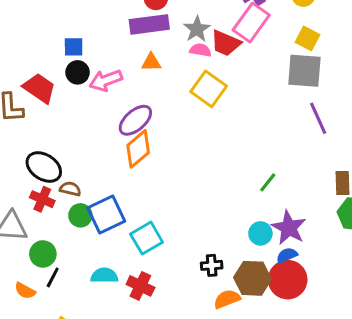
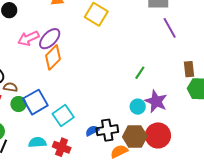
pink arrow: (106, 80) -> (28, 38), moved
blue semicircle: (287, 255) -> (92, 131), moved
black cross: (212, 265) -> (107, 130), size x1.5

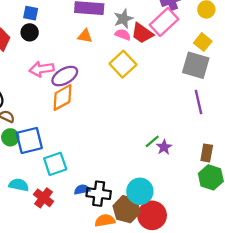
purple star: (156, 101) -> (164, 147), moved, size x0.6
cyan circle: (138, 107) -> (140, 191), moved, size x1.5

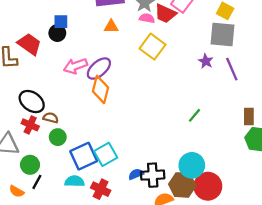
blue square: (31, 13) -> (61, 22), moved
orange diamond: (62, 97) -> (101, 89), turned -36
blue square: (29, 141) -> (84, 156), moved
purple star: (164, 147) -> (206, 61), moved

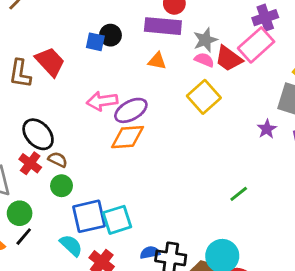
black circle: (57, 33) -> (110, 35), moved
orange diamond: (101, 89) -> (128, 137), turned 60
cyan semicircle: (75, 181) -> (71, 245), turned 30

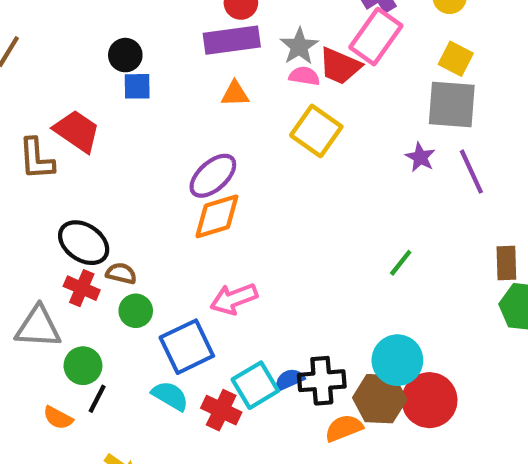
black circle: (110, 35) -> (125, 55), moved
pink arrow: (102, 101) -> (234, 299), moved
cyan square: (117, 220) -> (255, 385), moved

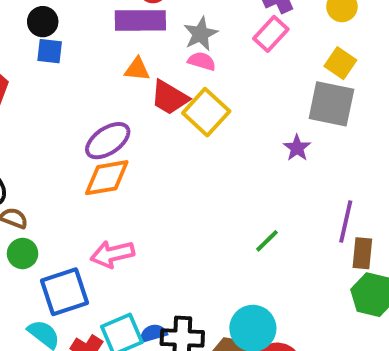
pink rectangle: (376, 37) -> (271, 34), size x0.7
red trapezoid: (340, 66) -> (169, 97), moved
purple line: (471, 172) -> (346, 222), moved, turned 30

